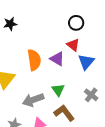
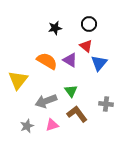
black star: (10, 24) -> (55, 28), moved
orange semicircle: (34, 60) -> (47, 61), turned -50
gray cross: (91, 95) -> (106, 104), moved, turned -32

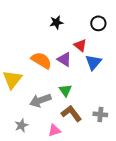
black circle: (89, 24) -> (98, 23), moved
black star: (55, 28) -> (56, 22), moved
gray cross: (106, 104) -> (100, 114), moved
pink triangle: (52, 125) -> (54, 130), moved

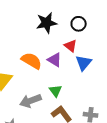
black star: (56, 22) -> (47, 23), size x1.5
black circle: (98, 23) -> (79, 24), moved

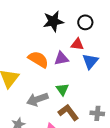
red triangle: (71, 46) -> (77, 44), turned -32
purple triangle: (55, 60) -> (61, 58), turned -42

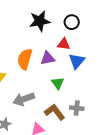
orange semicircle: (38, 59) -> (25, 59), turned -105
green triangle: (62, 89) -> (58, 83), moved
gray cross: (97, 113) -> (77, 108), moved

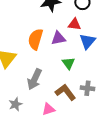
gray arrow: (24, 99) -> (34, 79), turned -45

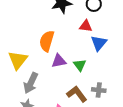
purple triangle: (58, 38) -> (59, 61), moved
gray arrow: (34, 79) -> (31, 83), moved

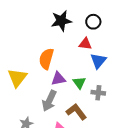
gray arrow: (31, 83) -> (49, 101), moved
gray cross: (99, 90) -> (98, 93), moved

